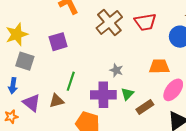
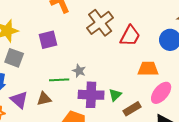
red trapezoid: (145, 22) -> (130, 36), moved, turned -55
gray star: (116, 70) -> (79, 71), moved
green line: (71, 81) -> (59, 80), turned 66

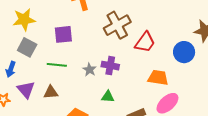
green line: (59, 80) -> (57, 65), moved
purple cross: (91, 95) -> (110, 66), moved, size x0.7
green triangle: (115, 95) -> (108, 97), moved, turned 40

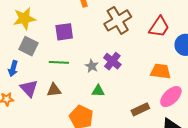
red trapezoid: (145, 42) -> (159, 27), moved
purple cross: (110, 66) -> (112, 61), turned 30
green triangle: (108, 97) -> (98, 91), moved

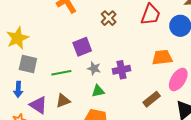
brown cross: (118, 20) -> (109, 18), size x0.6
purple square: (64, 32) -> (82, 47), moved
purple cross: (112, 61) -> (121, 70), moved, turned -36
green triangle: (98, 91) -> (98, 91), moved

